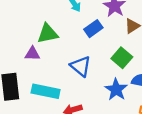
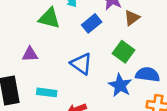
green triangle: (48, 34) -> (49, 18), moved, turned 30
cyan rectangle: (46, 91) -> (47, 92), size x0.7

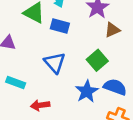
blue rectangle: (92, 23) -> (60, 26), moved, turned 42

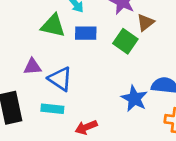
green square: (97, 60) -> (125, 41), moved
blue triangle: (55, 63) -> (60, 79), moved

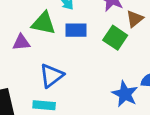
purple triangle: (33, 67) -> (21, 42), moved
blue triangle: (60, 79) -> (51, 76), turned 50

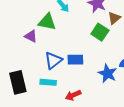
blue rectangle: (76, 30) -> (75, 60), moved
purple triangle: (21, 42) -> (31, 36), turned 32

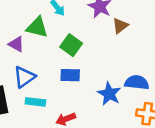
green square: (100, 32) -> (71, 45), moved
blue triangle: (53, 60) -> (24, 77), moved

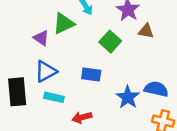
brown triangle: (120, 26) -> (146, 31), turned 42
green triangle: (37, 27) -> (64, 24), turned -45
green square: (71, 45) -> (110, 42), moved

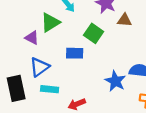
blue rectangle: (91, 74) -> (75, 53), moved

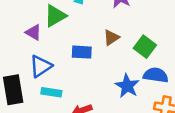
brown triangle: (124, 20) -> (111, 37), moved, turned -40
green square: (94, 33) -> (145, 47), moved

